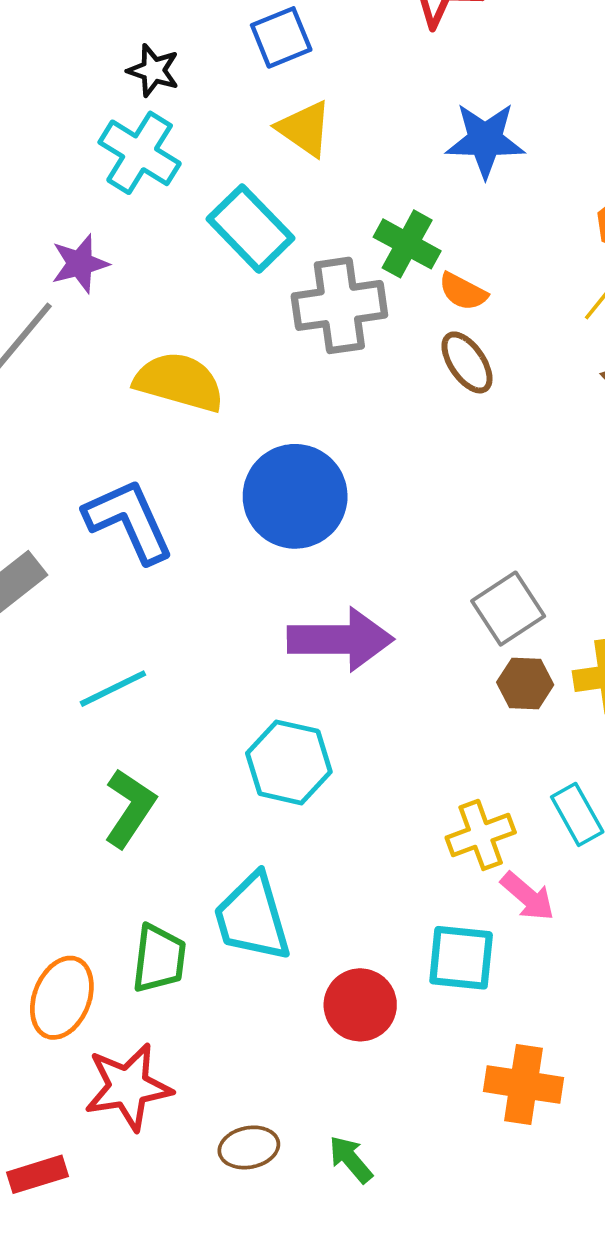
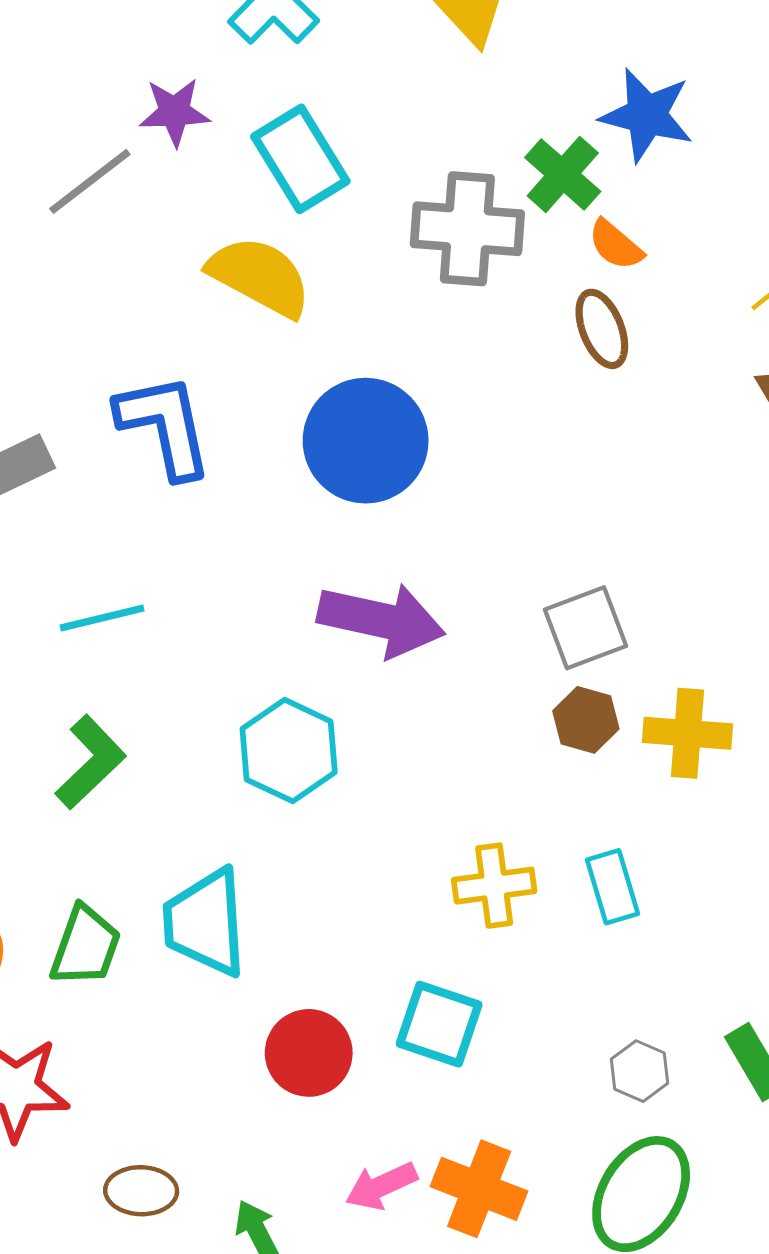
blue star: (485, 140) -> (647, 115), moved
cyan rectangle: (250, 229) -> (300, 159), moved
pink arrow: (528, 896) -> (381, 1186), moved, turned 102

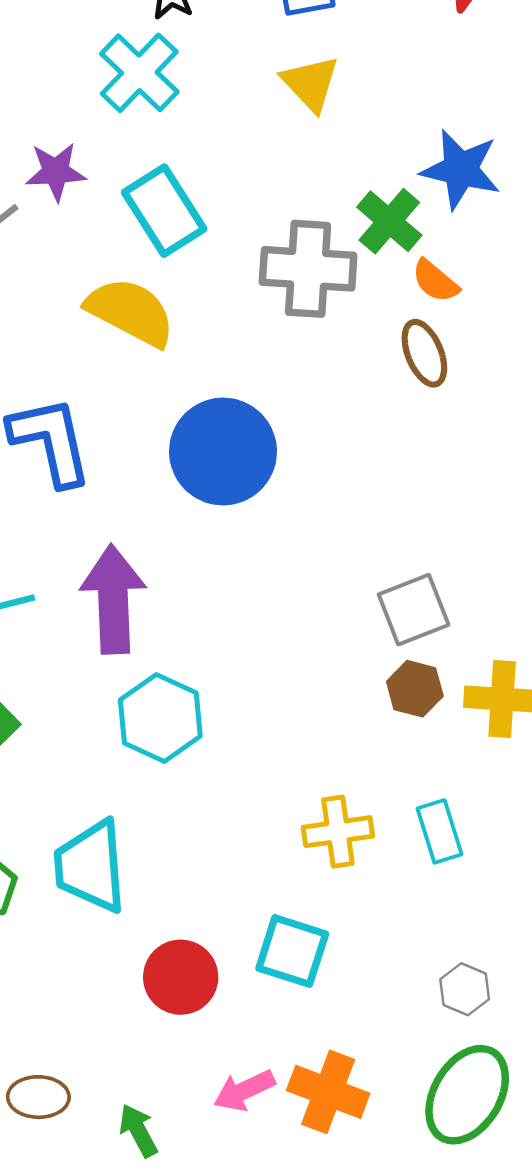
purple arrow: (381, 620) -> (113, 599), moved, turned -104

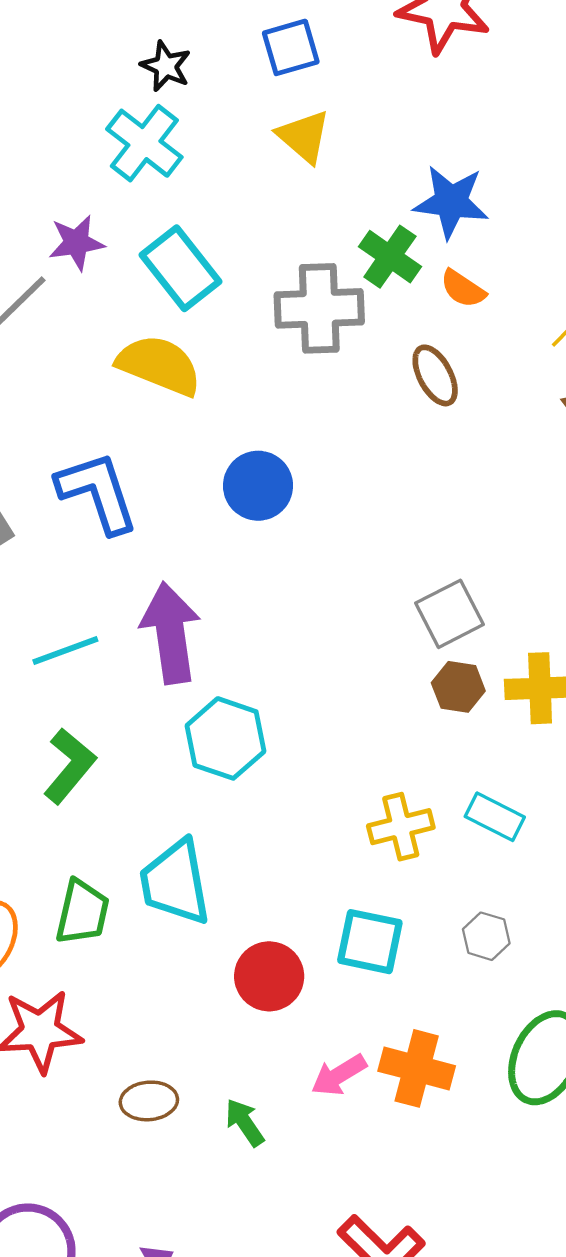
orange semicircle: (435, 281) -> (463, 289), moved
blue circle: (223, 452) -> (258, 486), size x0.7
cyan rectangle: (439, 831) -> (495, 817), turned -40
gray hexagon: (465, 989) -> (486, 936), moved

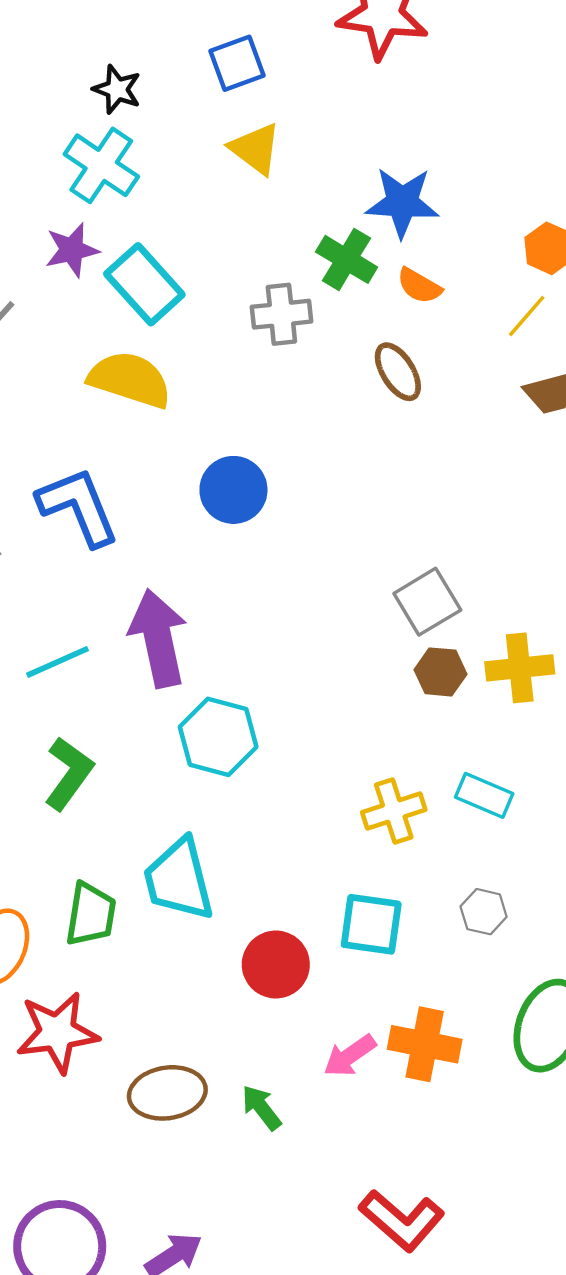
purple star: (76, 243) -> (72, 250), moved
gray cross: (319, 308) -> (281, 314), size x0.7
brown ellipse: (149, 1101) -> (167, 1093), size x1.4

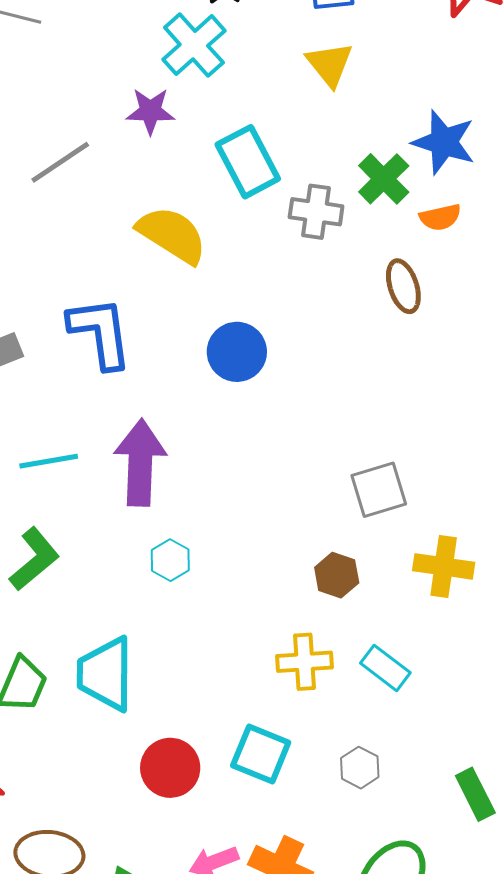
cyan rectangle: (144, 284) -> (248, 162), moved
orange semicircle: (419, 286) -> (440, 217), turned -57
brown hexagon: (440, 672) -> (337, 575), moved
cyan hexagon: (218, 737) -> (170, 560), size x0.6

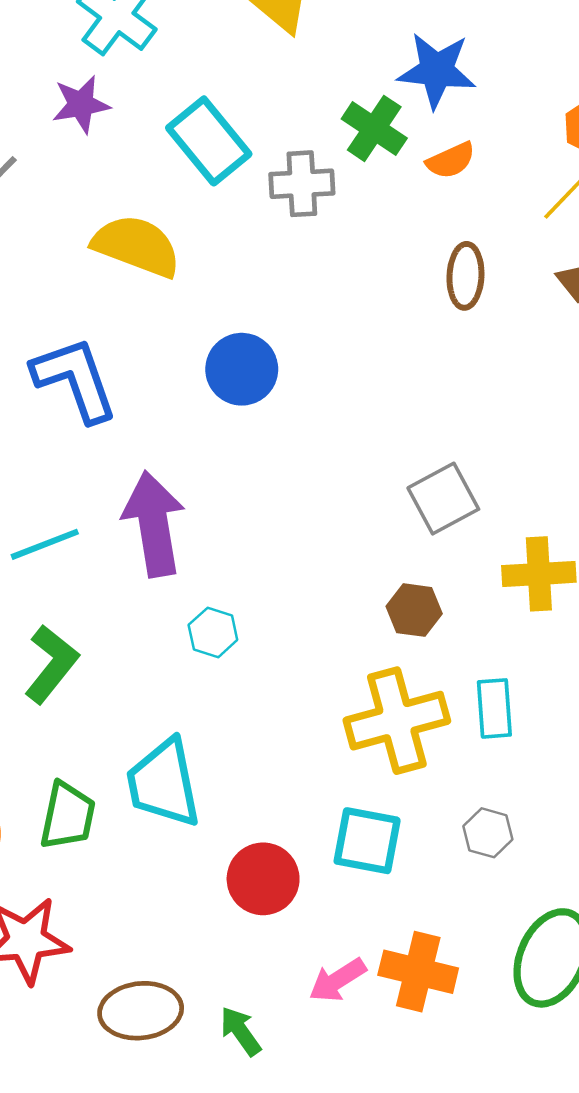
brown ellipse: (403, 286) -> (465, 276), moved, turned 32
yellow cross: (305, 662) -> (397, 721), size x1.5
cyan rectangle: (385, 668) -> (494, 708), turned 60

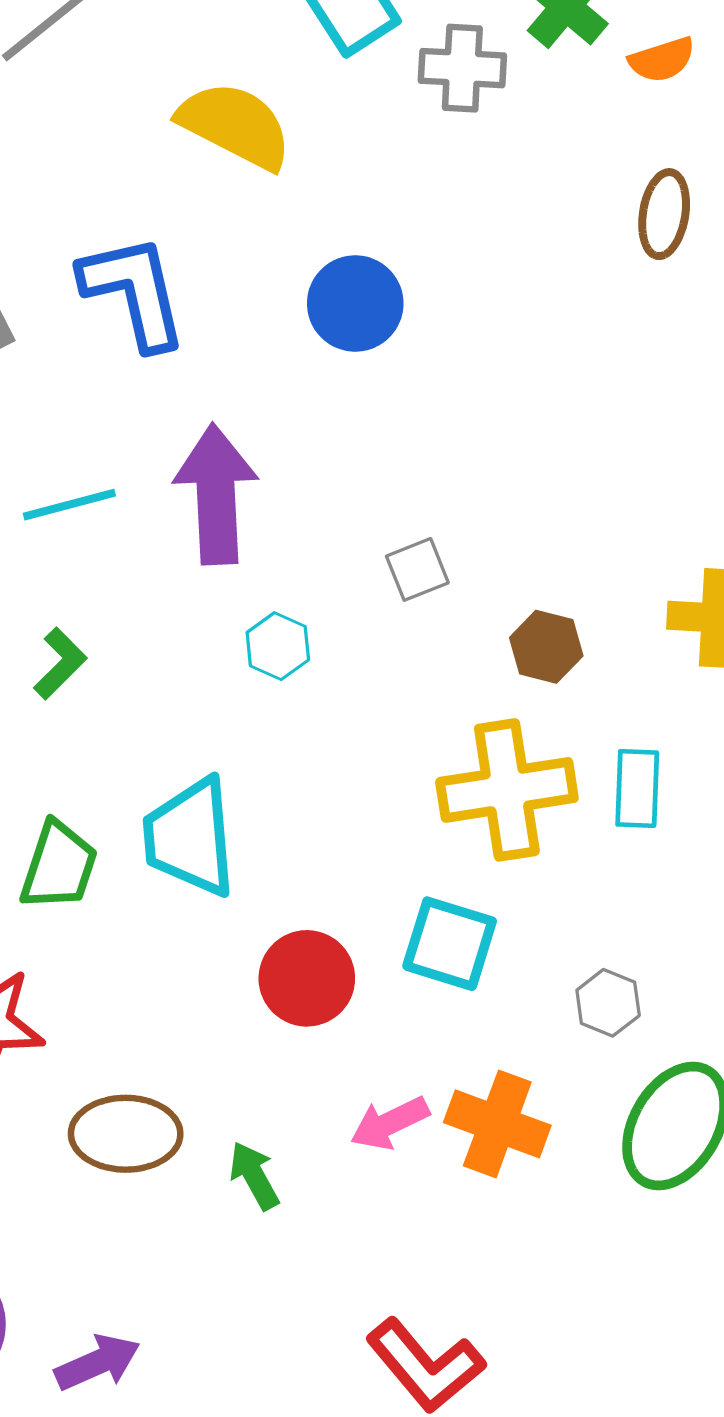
gray square: (443, 499) -> (417, 569), moved, size x0.7
green L-shape: (51, 664) -> (60, 663), size x0.7
gray hexagon: (488, 833) -> (608, 1003), moved

